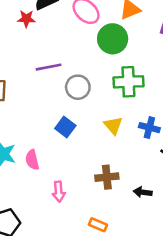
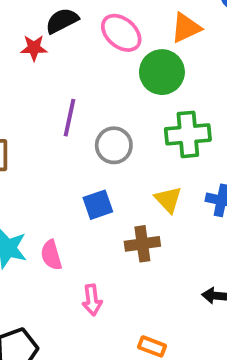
purple line: (49, 67) -> (70, 118), turned -65
blue square: (65, 127) -> (98, 205), turned 36
brown cross: (107, 177) -> (142, 244), moved

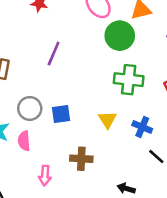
gray circle: (114, 145) -> (30, 108), moved
brown cross: (142, 244) -> (81, 159), moved

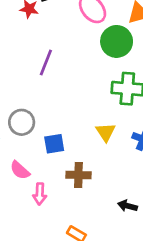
blue square: (61, 114) -> (54, 144), moved
pink semicircle: (24, 141) -> (20, 170), moved, turned -42

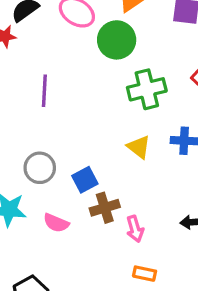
brown cross: (78, 175) -> (105, 208), moved
pink arrow: (40, 194) -> (135, 229), moved

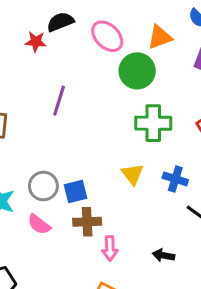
gray circle: (40, 168) -> (43, 186), moved

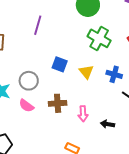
green cross: (153, 123) -> (99, 38), turned 30
blue square: (75, 192) -> (60, 64), moved, turned 35
pink arrow: (110, 248) -> (83, 114), moved

